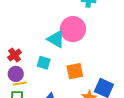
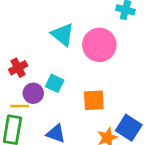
cyan triangle: (56, 39) -> (63, 35), moved
purple circle: (16, 74) -> (33, 93), moved

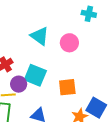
pink circle: (99, 45) -> (69, 43), size x0.7
cyan square: (55, 83) -> (35, 75), size x1.5

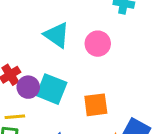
purple circle: (19, 84) -> (28, 87), moved

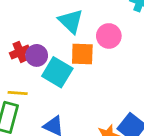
purple circle: (28, 87) -> (37, 55), moved
orange square: (96, 105) -> (82, 54), moved

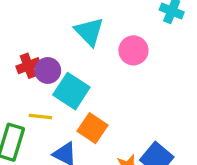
orange square: (82, 54) -> (93, 128), moved, turned 30
yellow line: (18, 93) -> (40, 117), moved

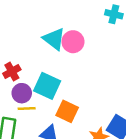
pink circle: (133, 50) -> (73, 42), moved
purple circle: (48, 71) -> (22, 93), moved

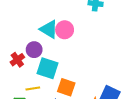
purple circle: (22, 93) -> (34, 50), moved

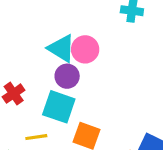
purple circle: (34, 50) -> (67, 76), moved

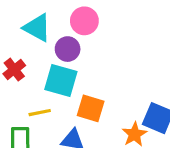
cyan triangle: (61, 48) -> (37, 28), moved

